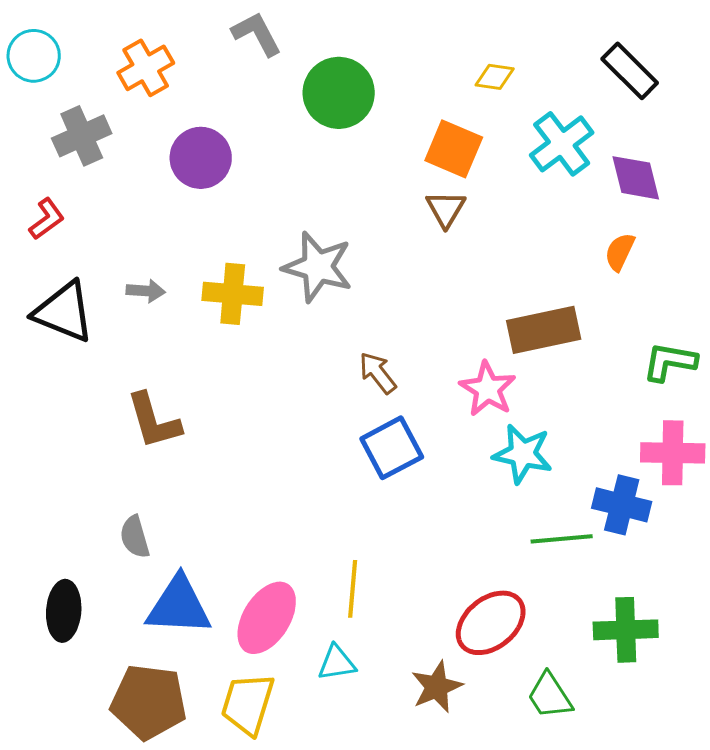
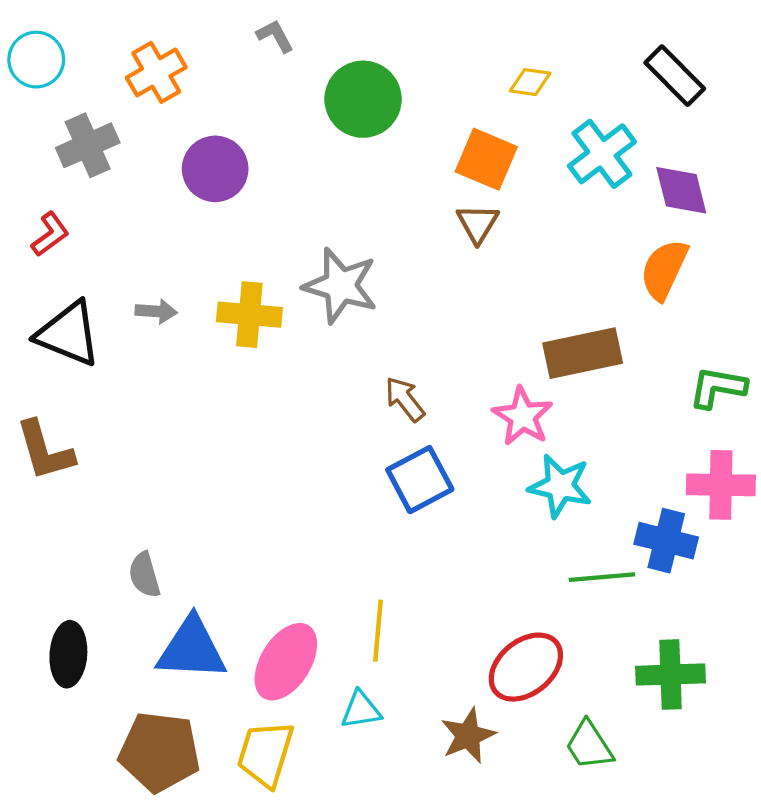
gray L-shape: (257, 34) -> (275, 36), size x0.7
orange semicircle: (620, 252) -> (664, 270), size x1.5
brown L-shape: (154, 421) -> (45, 451), moved

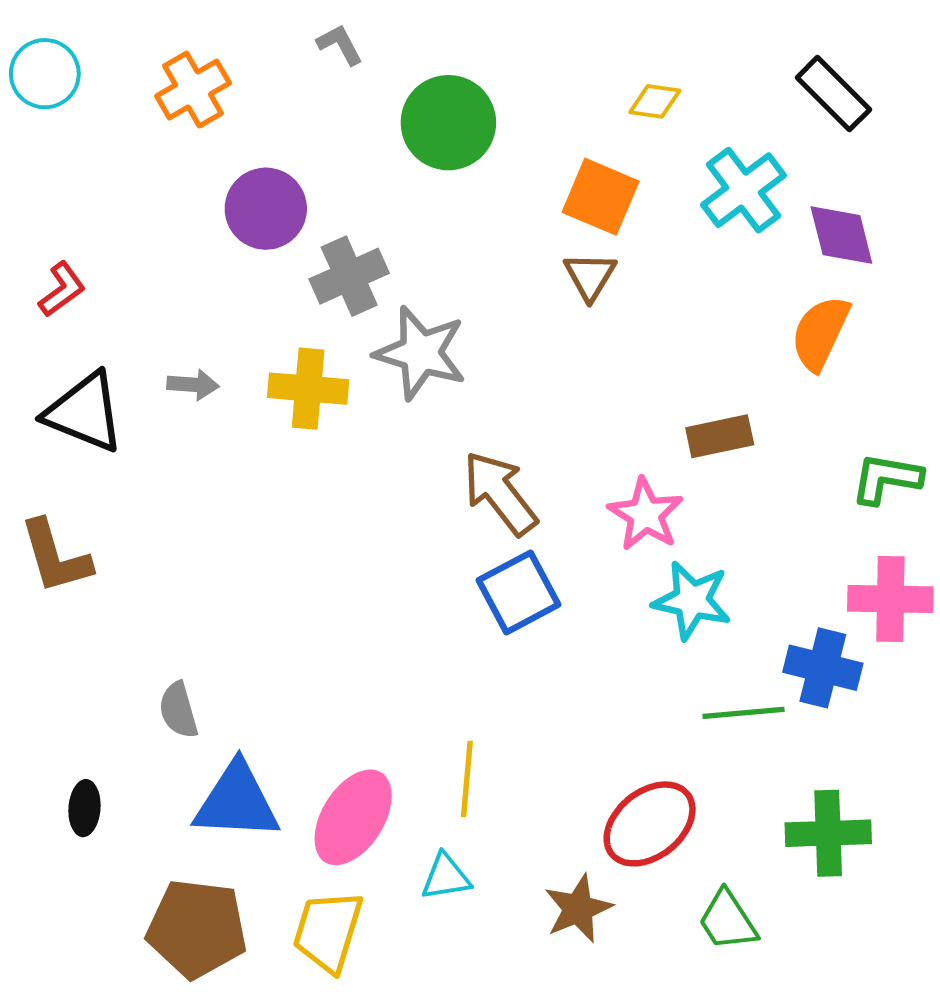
gray cross: (88, 145) -> (349, 276), moved
brown rectangle: (583, 353) -> (720, 436), size x0.7
brown arrow: (405, 399) -> (500, 493), size x1.5
black ellipse: (68, 654) -> (84, 808), size x0.7

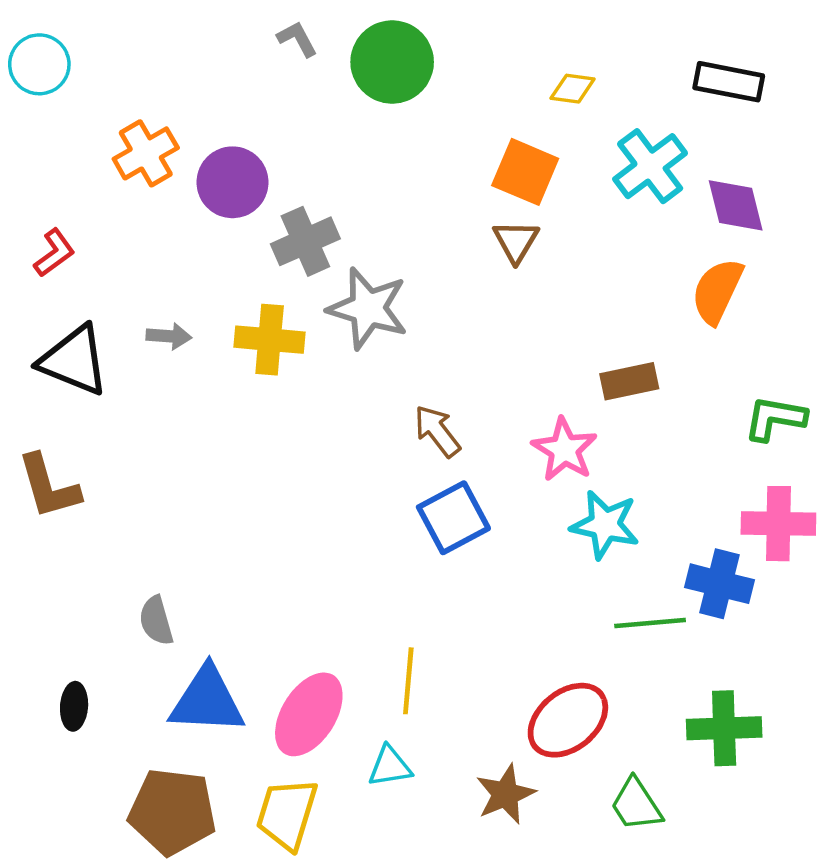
orange cross: (193, 90) -> (146, 153), moved
black rectangle: (833, 94) -> (729, 82), turned -34
green circle: (448, 123) -> (392, 62), moved
brown arrow: (500, 493) -> (437, 431), size x0.7

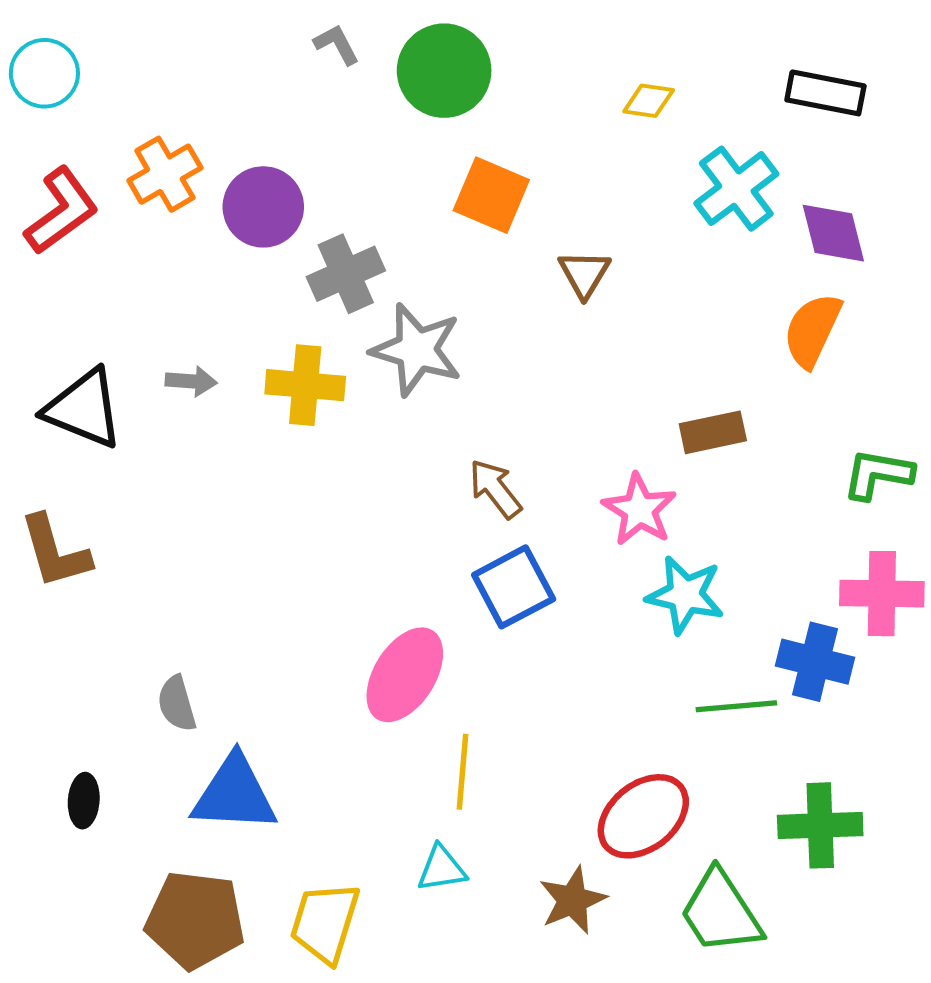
orange square: (525, 172) -> (491, 195), moved
red L-shape: (54, 253) -> (61, 211), moved, size x1.6
pink ellipse: (309, 714) -> (405, 675), moved
green trapezoid: (636, 805) -> (721, 912), size x1.4

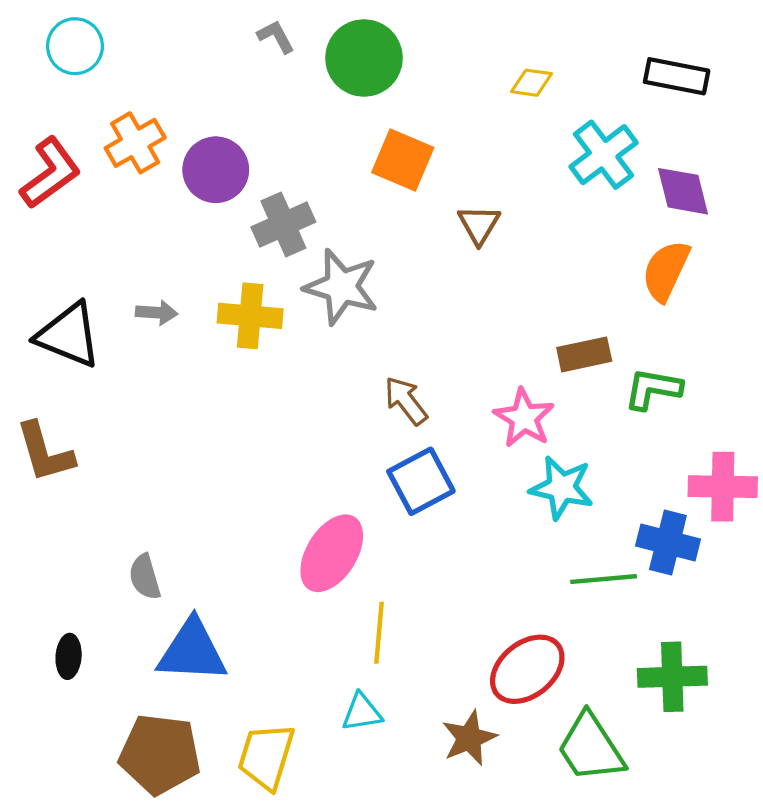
cyan circle: (44, 73) -> (75, 46), moved
green L-shape: (878, 474) -> (653, 389), moved

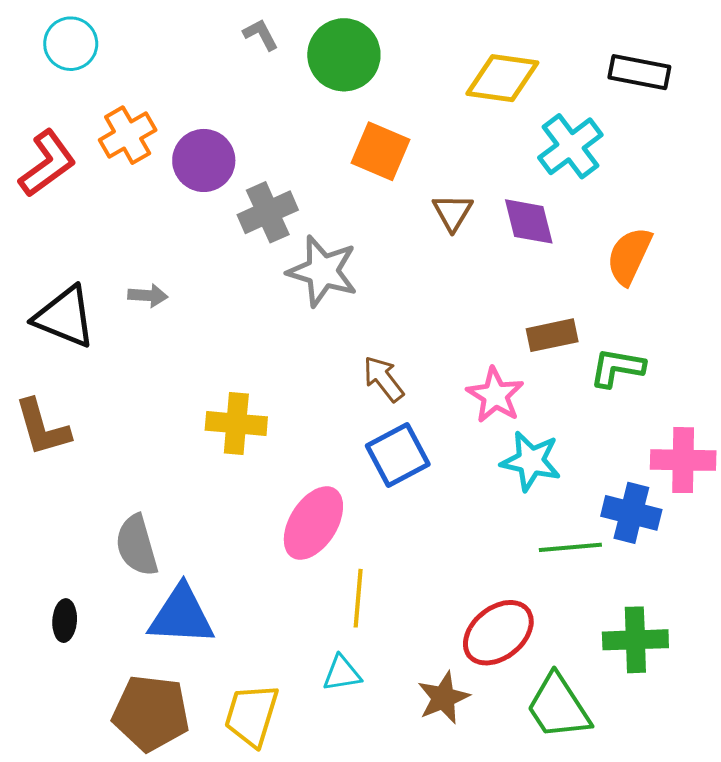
yellow diamond: (532, 83) -> (502, 78), size x1.8
purple diamond: (683, 191) -> (529, 221), moved
yellow cross: (250, 316) -> (236, 424), moved
gray semicircle: (145, 577) -> (137, 545), size x1.4

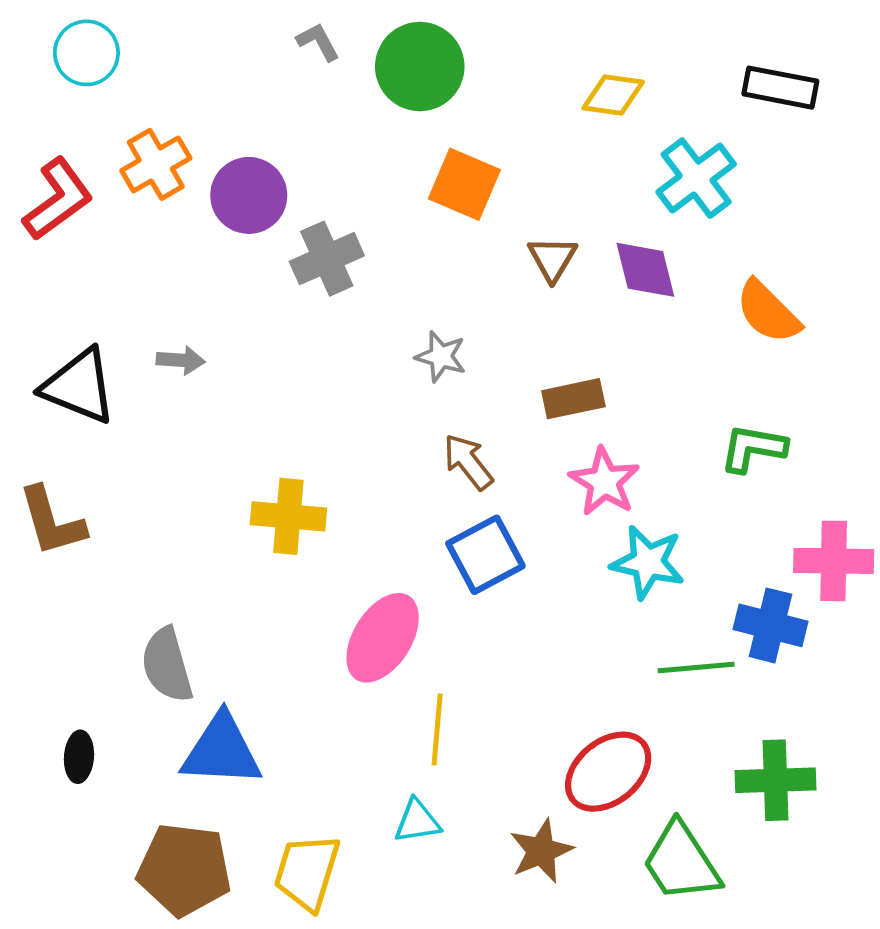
yellow diamond: (502, 78) -> (613, 95), size x0.7
orange semicircle: (629, 256) -> (768, 312), turned -70
gray star: (323, 271) -> (441, 357), moved, size x0.6
brown rectangle: (552, 335) -> (573, 399), moved

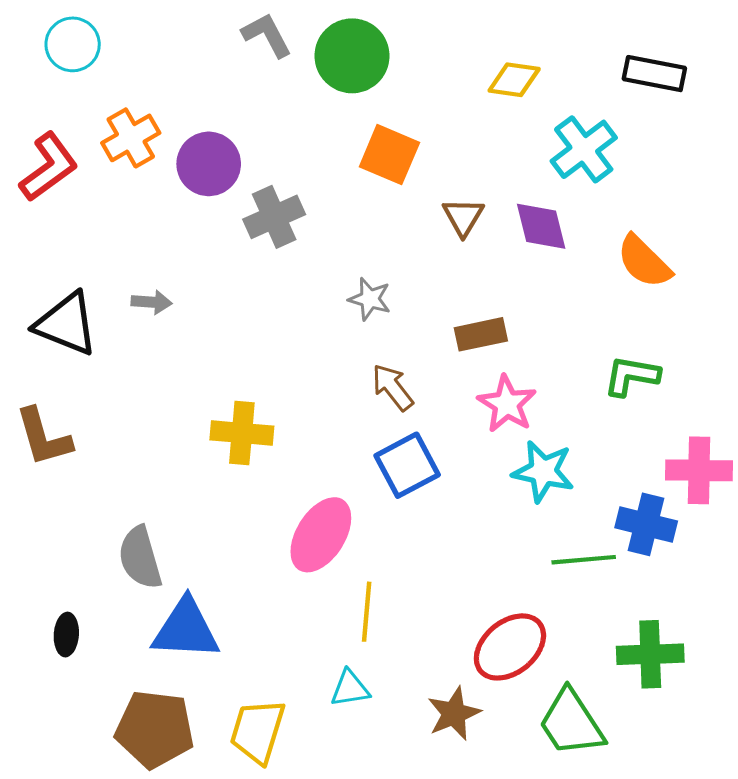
gray L-shape: (318, 42) -> (267, 35), size x1.4

